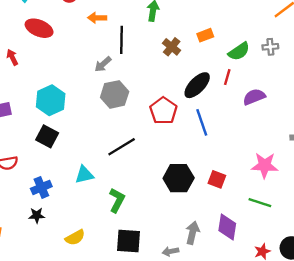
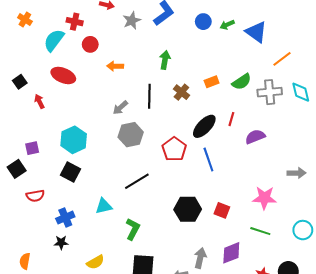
black line: (122, 40) -> (149, 96), moved
gray cross: (270, 47) -> (270, 92), size x1.6
green semicircle: (239, 51) -> (242, 82), moved
purple diamond: (227, 227) -> (231, 253), turned 60

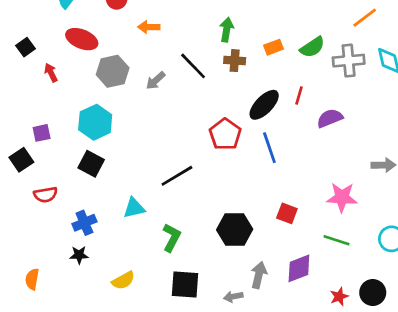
green arrow: (165, 60) -> (227, 30), moved
brown cross: (181, 92) -> (235, 61), turned -35
black line: (149, 96) -> (193, 66), turned -45
gray hexagon: (131, 135) -> (113, 71), moved
black hexagon: (188, 209) -> (235, 229), moved

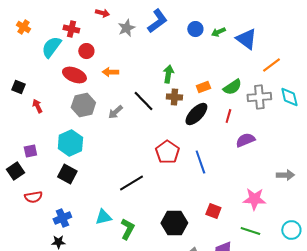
red ellipse: (82, 39) -> (74, 75), moved
black square: (25, 47) -> (18, 87), turned -32
red line: (299, 95) -> (228, 116), moved
black ellipse: (264, 105) -> (196, 114), moved
cyan triangle: (134, 208) -> (103, 217), moved

